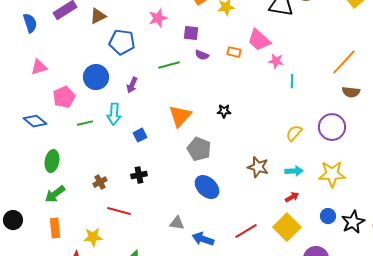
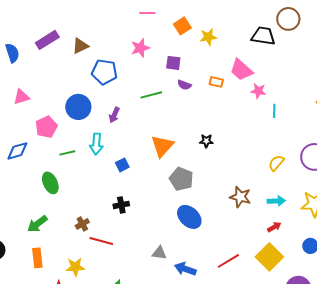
blue diamond: (35, 121) -> (17, 151), turned -55
green ellipse: (52, 161) -> (50, 183), moved, turned -35
brown cross: (100, 182) -> (82, 224), moved

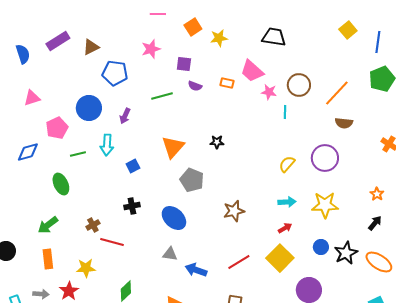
brown circle: (288, 19) -> (299, 85), moved
brown star: (240, 197) -> (234, 211), moved, turned -30
blue ellipse: (189, 217) -> (174, 218), moved

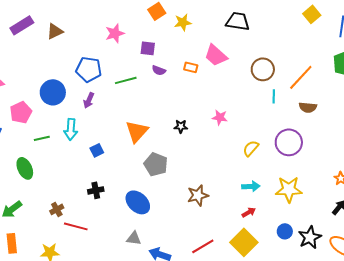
blue pentagon: (115, 73) -> (89, 69), moved
pink star: (269, 92) -> (220, 117), moved
cyan line: (285, 112) -> (274, 96), moved

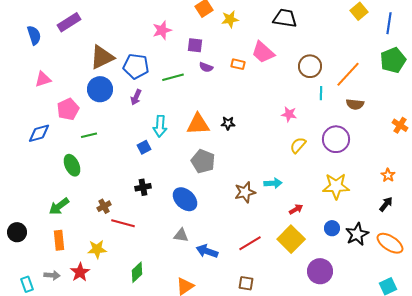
brown triangle: (55, 31) -> (102, 57), moved, size x1.5
pink star: (220, 117) -> (289, 114), moved
cyan arrow: (71, 129) -> (160, 126), moved
orange triangle: (137, 131) -> (198, 124), moved, turned 45
cyan arrow: (251, 186) -> (273, 183), moved

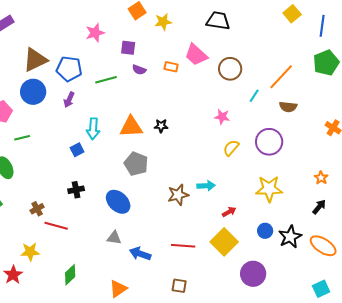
brown circle: (310, 66) -> (230, 69), moved
cyan line: (321, 93) -> (254, 96), turned 32
red line: (250, 243) -> (183, 246), turned 35

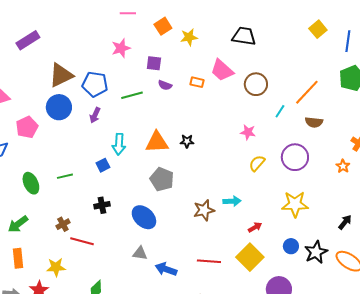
green line: (22, 138) -> (65, 176), moved
orange star: (321, 178) -> (343, 166), moved

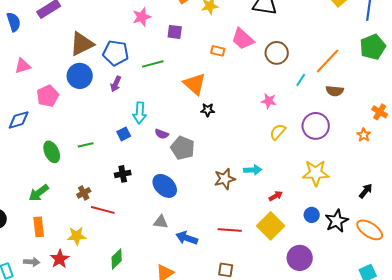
purple semicircle: (165, 85) -> (162, 134), moved
orange triangle: (157, 142) -> (195, 84), moved, turned 45

